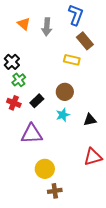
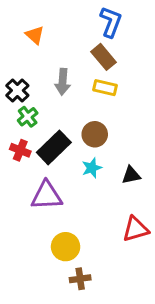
gray arrow: (47, 27) -> (63, 82), moved
brown rectangle: (85, 41) -> (103, 57), moved
black rectangle: (37, 101) -> (54, 147), size x1.6

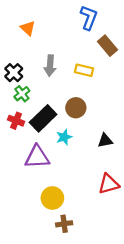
brown rectangle: (103, 57) -> (107, 46), moved
cyan star: (92, 168) -> (64, 137), moved

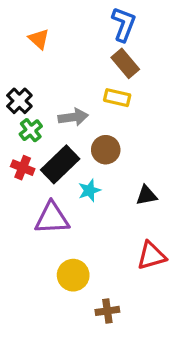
brown rectangle: (107, 46) -> (125, 63), moved
gray arrow: (50, 66) -> (73, 117), moved, turned -102
brown cross: (64, 224) -> (107, 311), moved

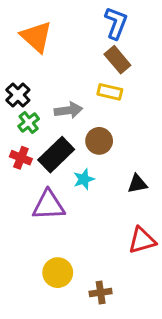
orange triangle: (39, 39) -> (36, 37), size x1.6
yellow circle: (73, 275) -> (58, 273), moved

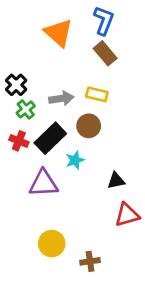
orange triangle: (36, 37) -> (59, 33), moved
yellow rectangle: (110, 92) -> (97, 94), moved
black triangle: (137, 184) -> (116, 181), moved

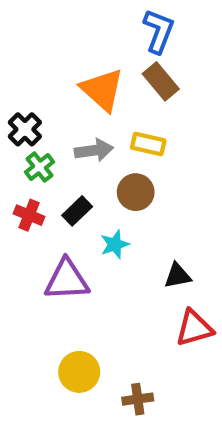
orange triangle: (59, 33) -> (102, 90), moved
black rectangle: (50, 138) -> (77, 211), size x0.6

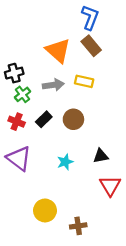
black cross: (25, 129) -> (14, 73), turned 30
brown circle: (136, 192) -> (73, 119), moved
cyan star: (115, 244) -> (65, 162), moved
purple triangle: (67, 280) -> (19, 158), moved, turned 40
red triangle: (194, 328) -> (110, 186), turned -45

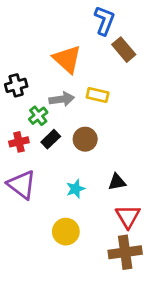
brown rectangle: (91, 46) -> (124, 50), moved
green cross: (22, 94) -> (38, 116), moved
red cross: (17, 122) -> (19, 142), turned -35
yellow circle: (45, 210) -> (66, 232), moved
brown cross: (78, 226) -> (125, 252), moved, size x1.6

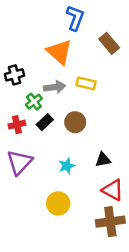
blue L-shape: (104, 21) -> (75, 18), moved
purple triangle: (22, 185) -> (19, 162), turned 36
red triangle: (128, 216) -> (113, 190), turned -30

